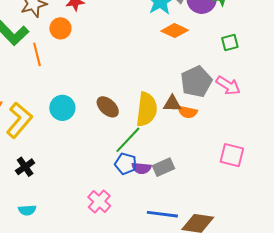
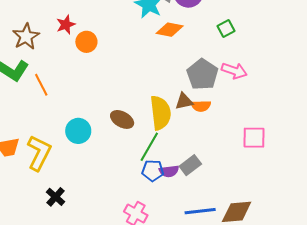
orange circle: (60, 28) -> (86, 42), moved

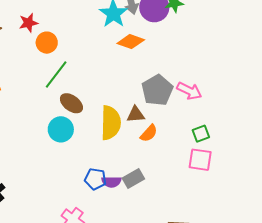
green square: (226, 28) -> (201, 134), moved
orange semicircle: (201, 106) -> (149, 133), moved, turned -54
brown ellipse: (122, 119) -> (71, 103), moved
cyan circle: (78, 131) -> (61, 129), moved
green line: (149, 147) -> (56, 74), moved

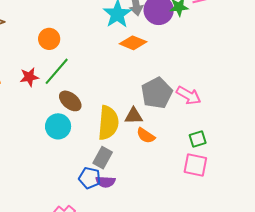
red star: (28, 23) -> (29, 77), moved
orange semicircle: (149, 133) -> (146, 136), turned 78
gray rectangle: (133, 178) -> (103, 158), moved, turned -35

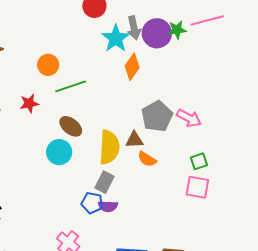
orange diamond: (133, 43) -> (132, 67), turned -76
green line: (57, 71) -> (71, 86), moved, turned 32

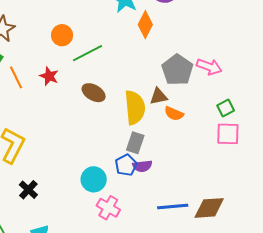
red star: (29, 103) -> (49, 76), turned -30
cyan circle: (59, 152) -> (94, 179), moved
blue pentagon: (92, 203) -> (126, 165), turned -30

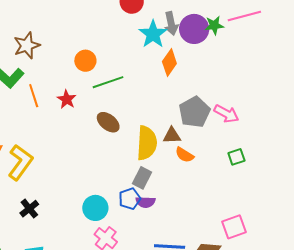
pink square: (228, 134) -> (234, 227), moved, turned -30

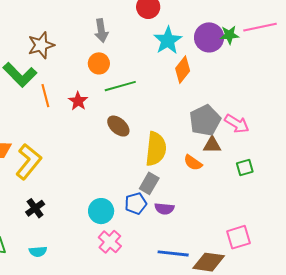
gray arrow: (171, 23) -> (101, 31), moved
brown triangle: (172, 136) -> (212, 145), moved
purple semicircle: (145, 202) -> (164, 209), moved

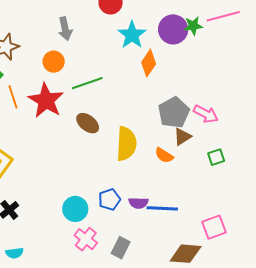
orange circle: (99, 63) -> (54, 62), moved
red star: (78, 101) -> (46, 100), size x1.8
brown triangle: (212, 145) -> (182, 137), turned -30
gray rectangle: (149, 183) -> (121, 248), moved
blue line: (173, 253) -> (162, 208), moved

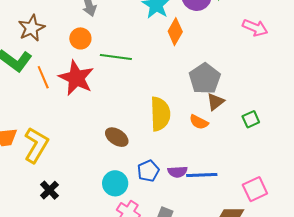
green line: (87, 83) -> (116, 57), turned 32
pink arrow: (206, 114) -> (255, 28), moved
brown ellipse: (88, 123) -> (117, 137), moved

